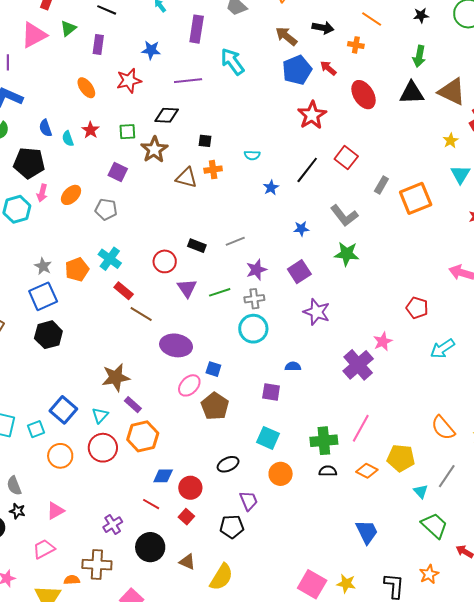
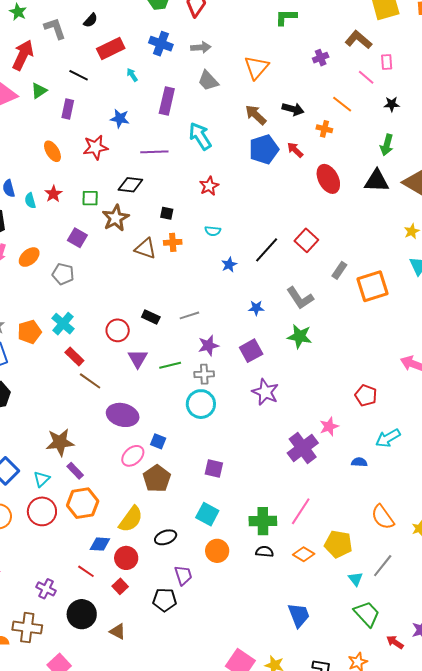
red star: (312, 115) -> (209, 186), moved, size x0.7
blue semicircle: (293, 366) -> (359, 462), moved
purple cross: (113, 525) -> (46, 589), turned -36
yellow semicircle: (221, 577) -> (131, 519), moved

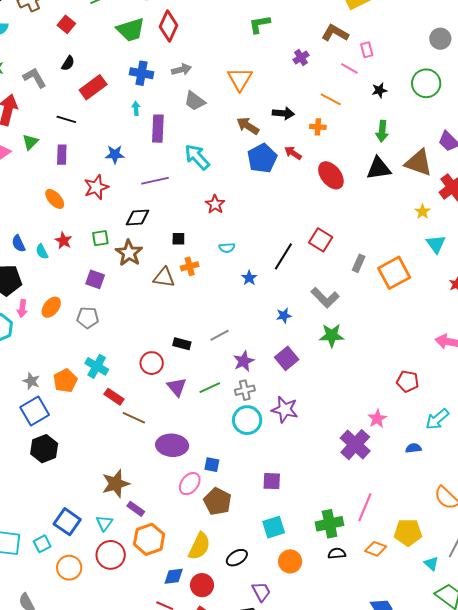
cyan arrow: (132, 75) -> (136, 108), moved, turned 40
purple star: (265, 392) -> (285, 410), moved
cyan square: (207, 514) -> (274, 527), turned -35

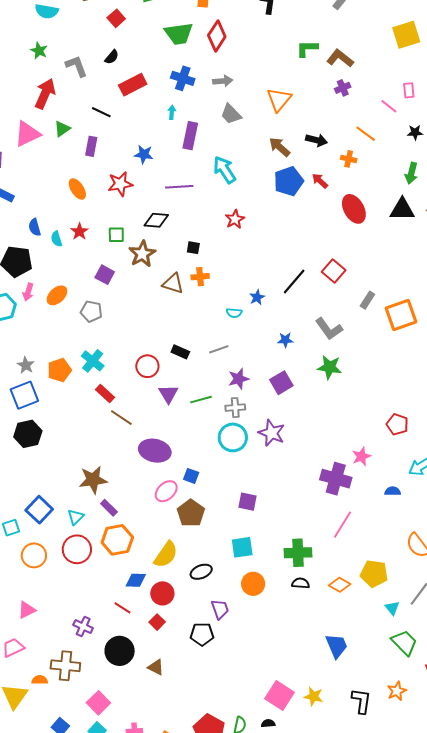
brown L-shape: (335, 33) -> (340, 58), moved
cyan semicircle: (227, 248) -> (234, 313), moved
purple cross: (355, 445) -> (336, 479), turned -36
pink line: (365, 507) -> (343, 525), moved

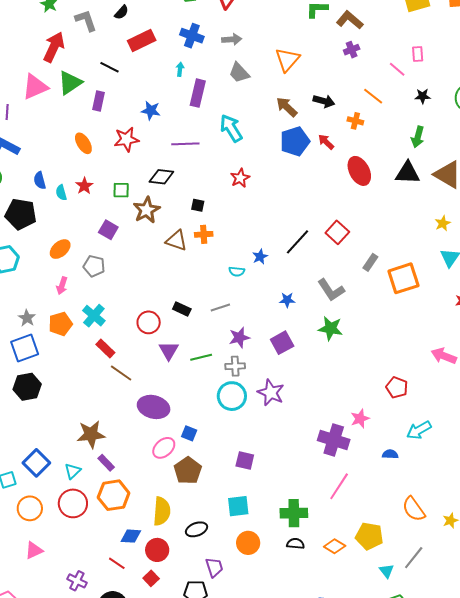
green triangle: (62, 129) -> (70, 83), size x1.5
pink arrow: (28, 292) -> (62, 286), moved
yellow semicircle: (166, 555) -> (162, 511), turned -32
pink triangle: (27, 610) -> (34, 550), moved

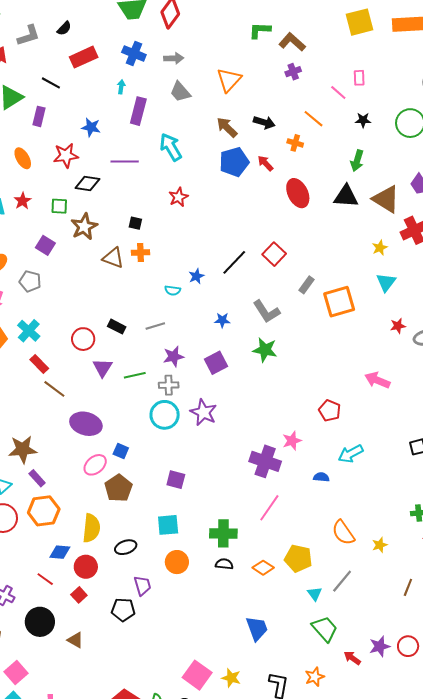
gray L-shape: (86, 20) -> (29, 35), turned 90
black diamond: (161, 177) -> (87, 184), moved

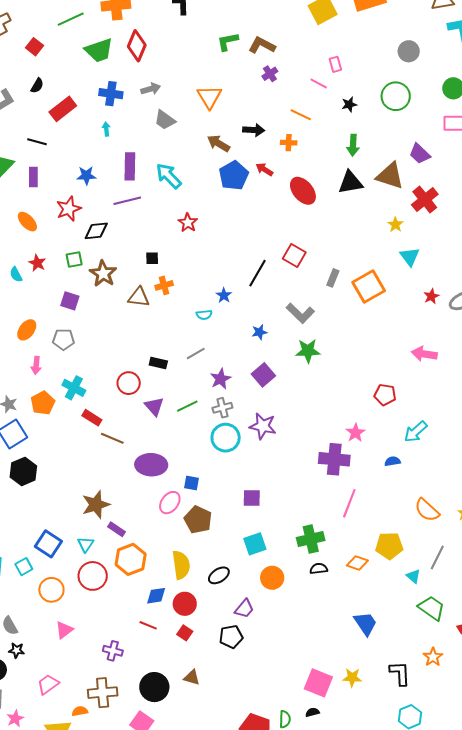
purple rectangle: (138, 111) -> (130, 166), moved
purple trapezoid: (142, 586) -> (244, 609), turned 70
black circle: (40, 622) -> (154, 687), moved

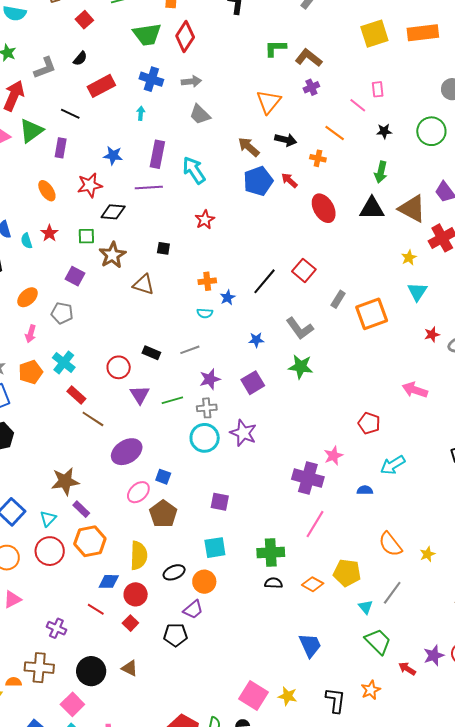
orange triangle: (209, 97) -> (269, 102), moved
orange cross: (164, 285) -> (207, 281), moved
purple ellipse: (151, 465) -> (127, 452), turned -44
orange circle: (272, 578) -> (204, 582), moved

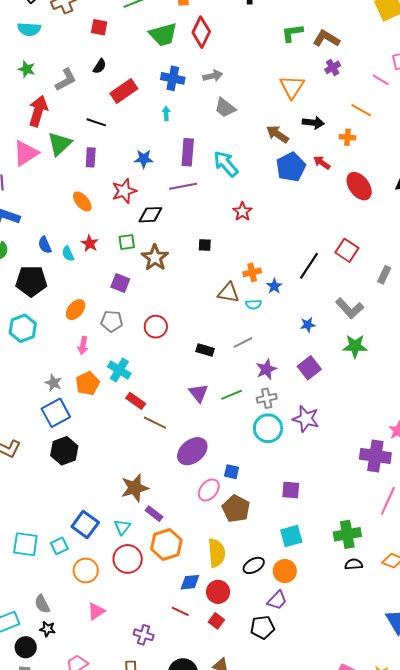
red square: (84, 20) -> (99, 27), turned -30
brown triangle: (144, 285) -> (228, 293), moved
red circle: (119, 367) -> (156, 327), moved

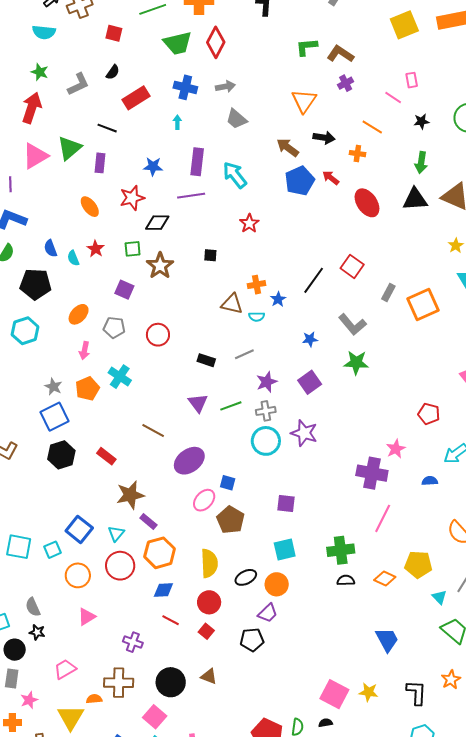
red arrow: (38, 111) -> (32, 108), moved
red rectangle: (136, 401) -> (106, 456), moved
blue diamond: (190, 582) -> (163, 590), moved

